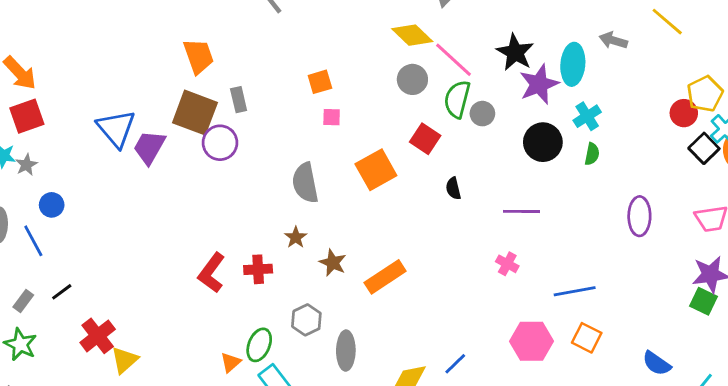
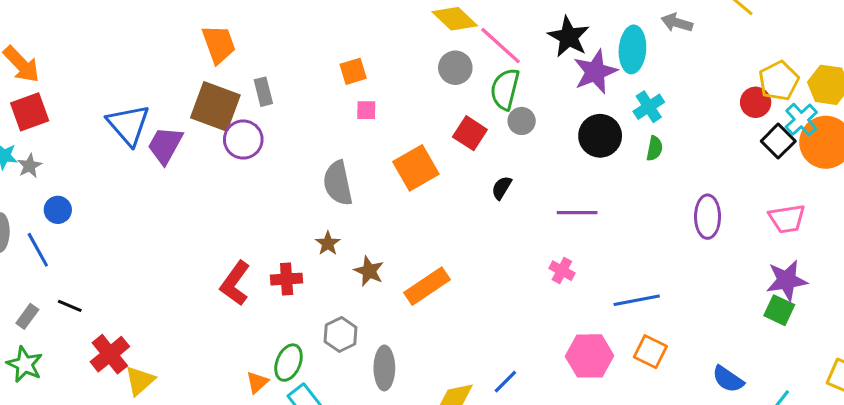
gray circle: (482, 114) -> (522, 121), moved
black semicircle: (453, 188) -> (502, 188), turned 45
black line: (62, 292) -> (70, 306), turned 60

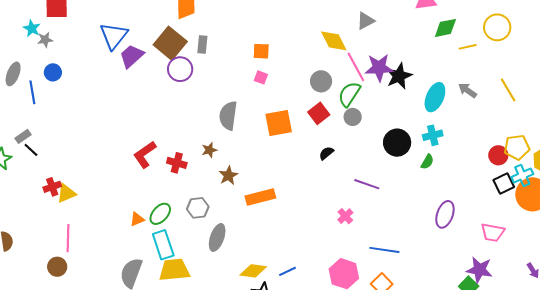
gray circle: (455, 68) -> (321, 81), moved
purple star: (595, 72) -> (379, 68), moved
black line: (70, 306) -> (31, 150), moved
gray rectangle: (27, 316) -> (23, 136), moved
red cross: (110, 354) -> (52, 187), moved, size x0.7

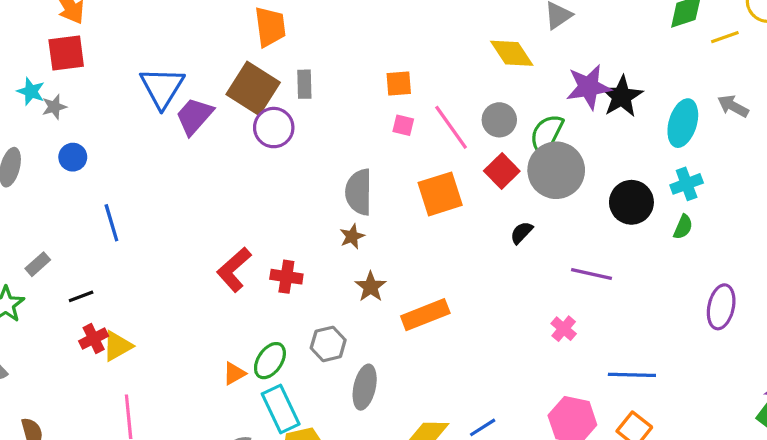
pink line: (356, 67) -> (451, 127), moved
blue line: (32, 92) -> (111, 223), moved
gray circle: (353, 117) -> (556, 170), size x2.0
black line: (31, 150) -> (81, 296), moved, turned -56
brown star: (209, 150) -> (352, 236), moved

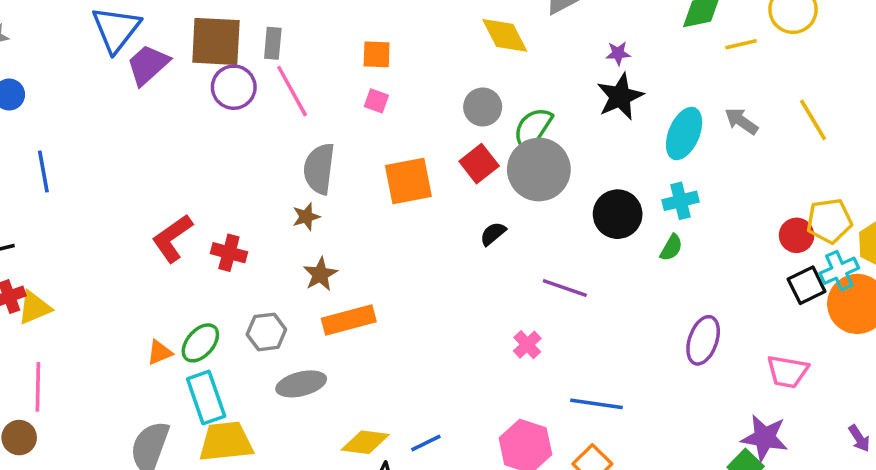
purple star: (589, 87) -> (618, 53), moved, size x0.5
brown square: (253, 88) -> (216, 41), turned -36
pink line: (451, 127) -> (292, 91), moved
orange rectangle: (425, 315) -> (349, 320), moved
gray ellipse: (365, 387) -> (301, 384), turned 57

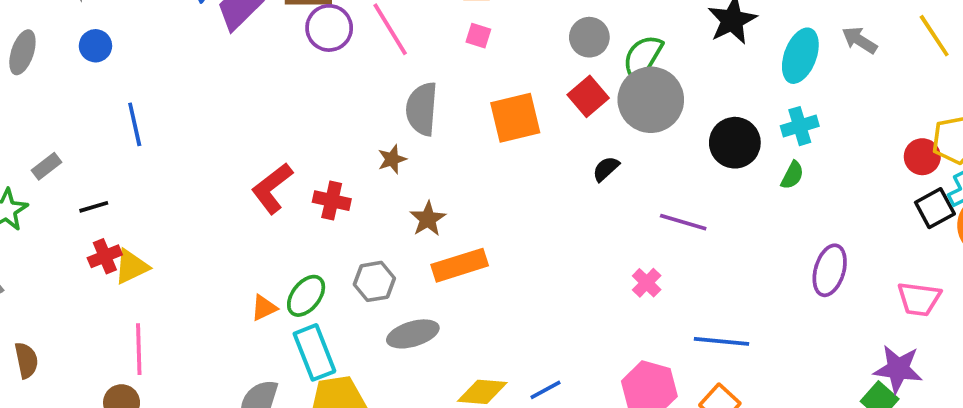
brown star: (306, 217) -> (392, 159), moved

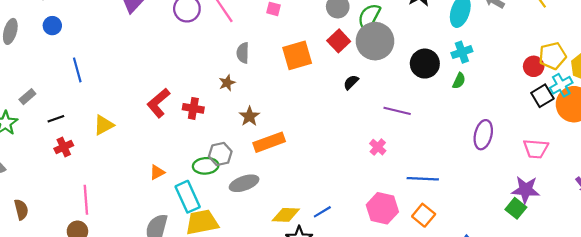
gray semicircle: (422, 109) -> (243, 53), size x0.7
yellow triangle: (131, 267) -> (104, 125), moved
green ellipse: (306, 296) -> (206, 166), moved, turned 50

